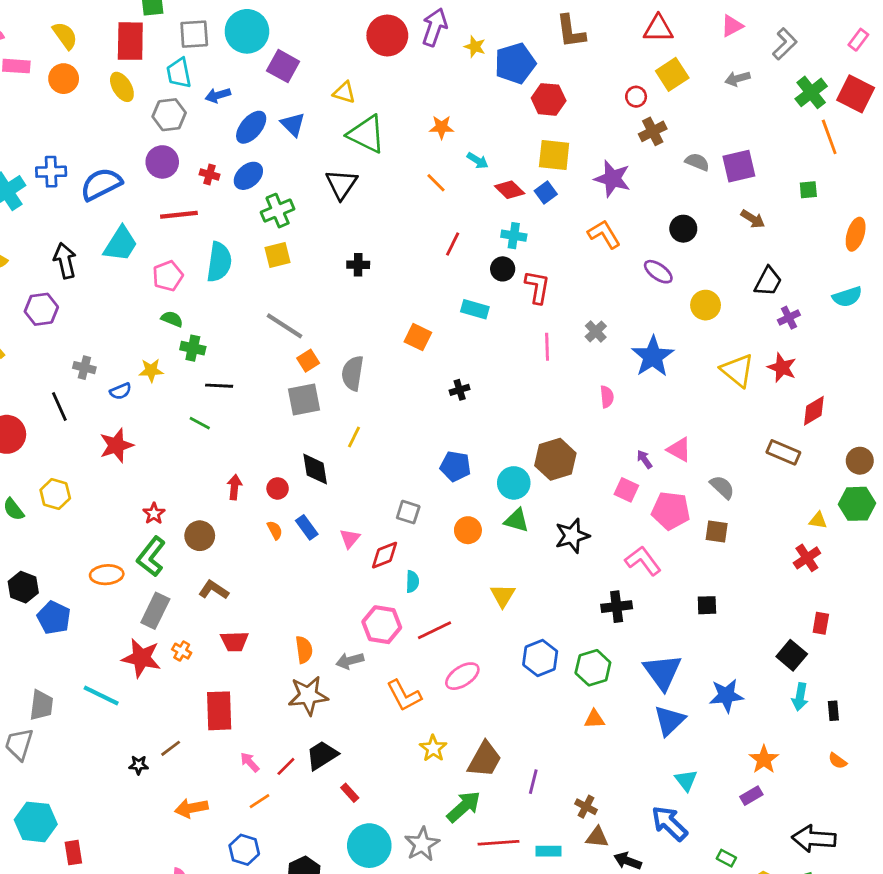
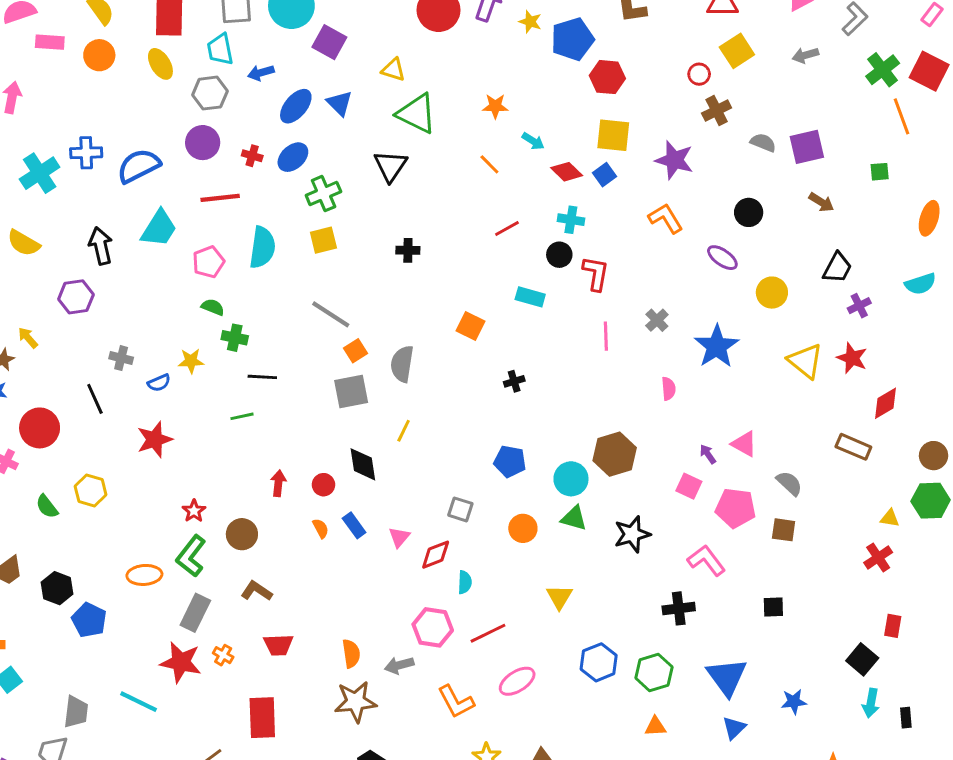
red line: (453, 244) -> (507, 228), turned 35
green line: (200, 423) -> (242, 416), turned -40
blue star: (726, 696) -> (794, 702), size x0.7
blue triangle: (669, 721) -> (734, 728), size x0.7

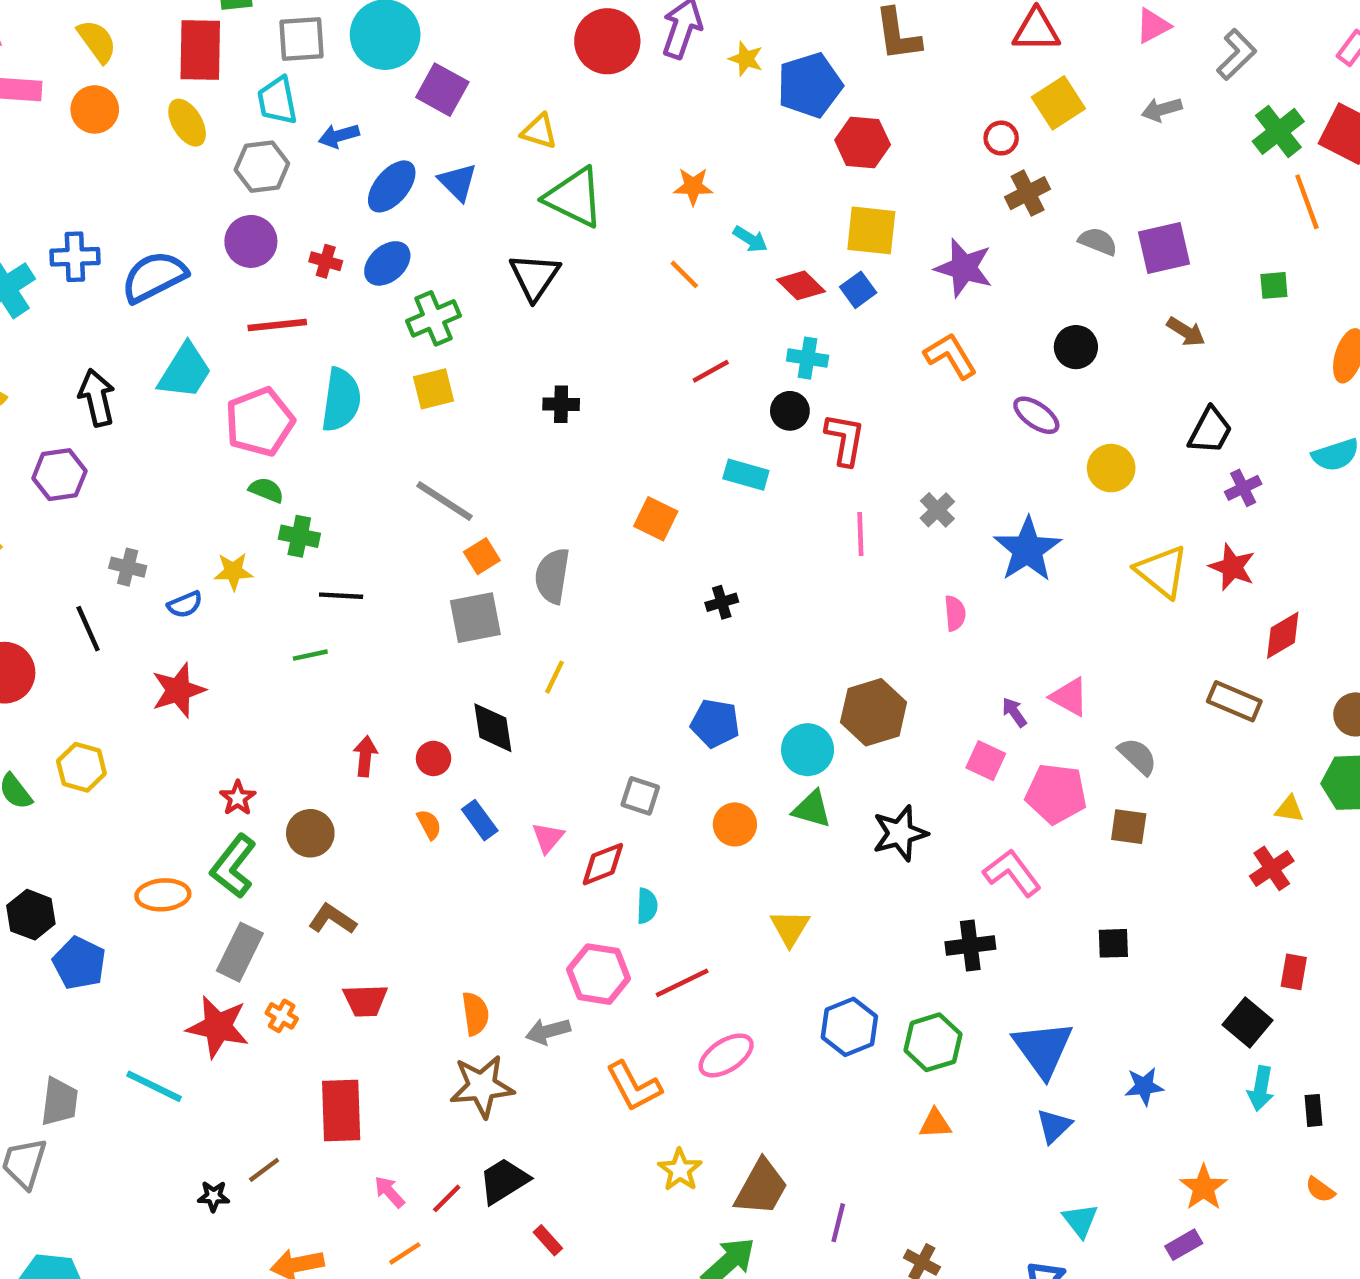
pink pentagon: (208, 262) -> (260, 422), size x1.4

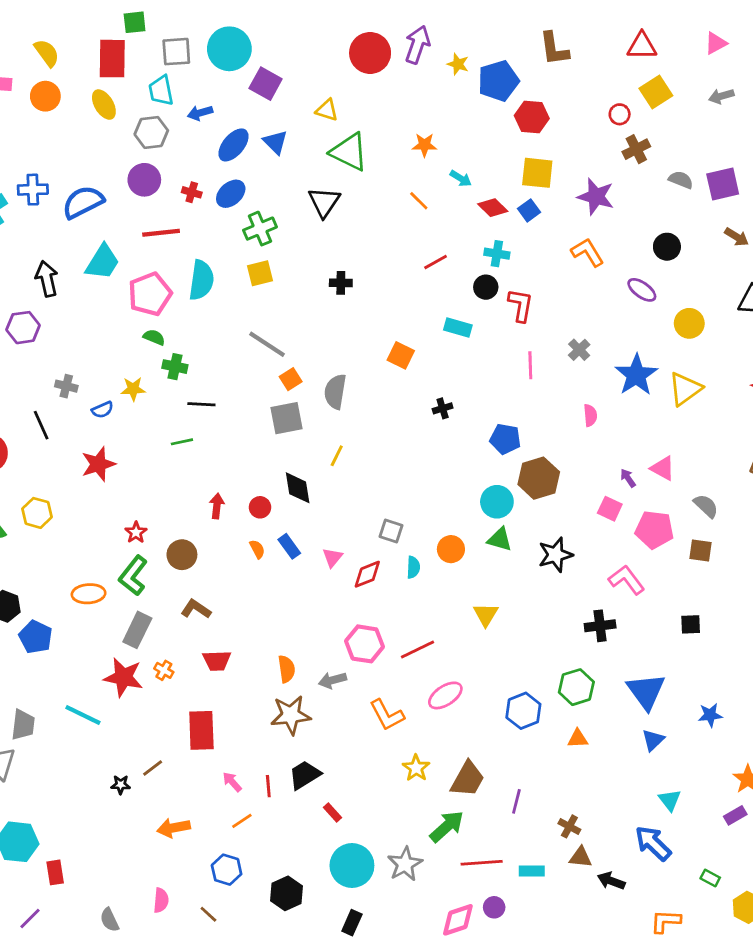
yellow triangle: (1162, 571) -> (685, 389), moved, turned 45
blue pentagon: (715, 723) -> (505, 439), moved
cyan semicircle: (647, 906) -> (413, 567), moved
blue hexagon: (849, 1027) -> (523, 711), moved
red line: (447, 1198) -> (268, 786), turned -50

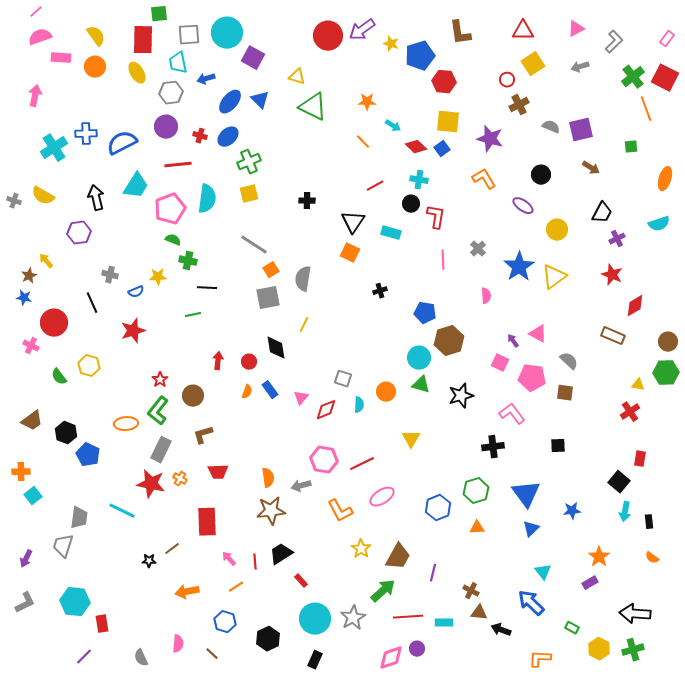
purple arrow: (417, 45) -> (362, 30), turned -144
black triangle: (324, 202) -> (353, 222), moved
orange semicircle: (257, 549) -> (247, 392), turned 48
brown L-shape: (196, 609) -> (203, 435), turned -50

